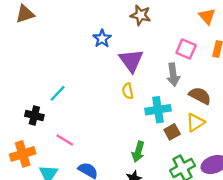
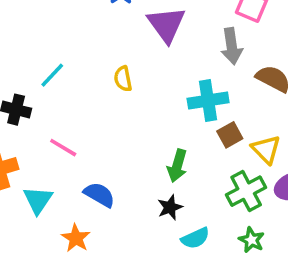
yellow semicircle: (128, 91) -> (123, 79), moved
yellow triangle: (195, 122) -> (266, 149), moved, turned -42

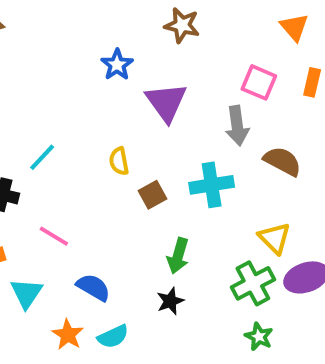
brown square: (230, 135) -> (152, 195), moved
cyan semicircle: (195, 238) -> (113, 337), moved

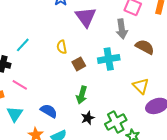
pink line: (54, 236) -> (20, 85), moved
green arrow: (178, 256) -> (82, 95), moved
green cross: (253, 283) -> (116, 122), moved

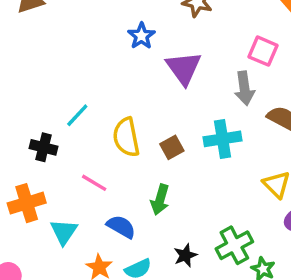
yellow semicircle: (62, 47) -> (126, 137), moved, size x1.6
pink line: (20, 85) -> (94, 183), moved
green arrow: (82, 95) -> (160, 200), moved
black star: (88, 118) -> (185, 255), moved

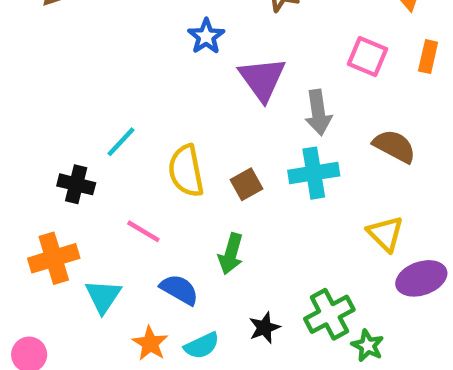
gray arrow: (244, 88) -> (318, 113), moved

